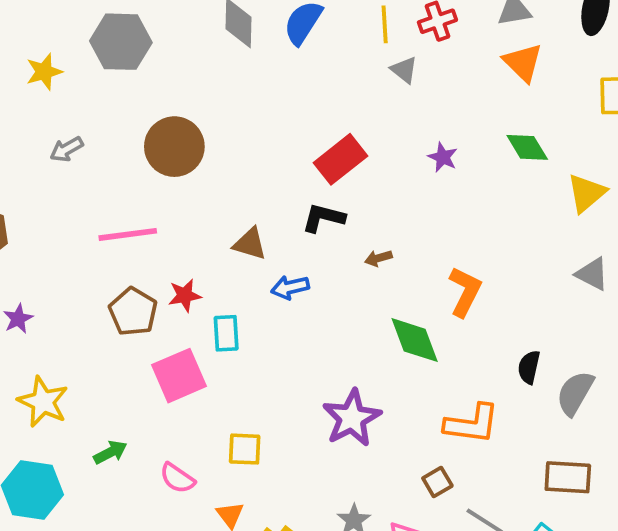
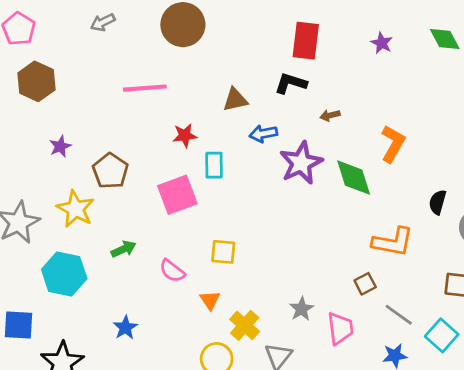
red rectangle: (341, 159) -> (306, 41), turned -48
brown triangle: (250, 244) -> (235, 100), turned -32
brown pentagon: (133, 312) -> (110, 171), moved
purple star: (352, 418) -> (301, 163), moved

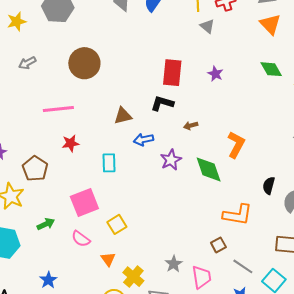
purple star: (382, 43) -> (215, 74), moved
red star: (185, 135) -> (71, 143), moved
purple star: (301, 163) -> (171, 160), size x0.7
pink square: (177, 195) -> (84, 203), moved
yellow square: (223, 252) -> (117, 224), turned -36

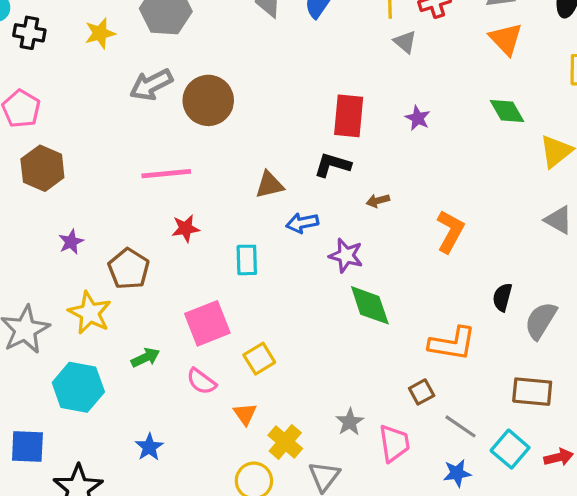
gray arrow: (27, 63) -> (151, 85), moved, size x1.5
purple star: (171, 160) -> (346, 255), turned -30
green diamond: (209, 169) -> (370, 305), moved

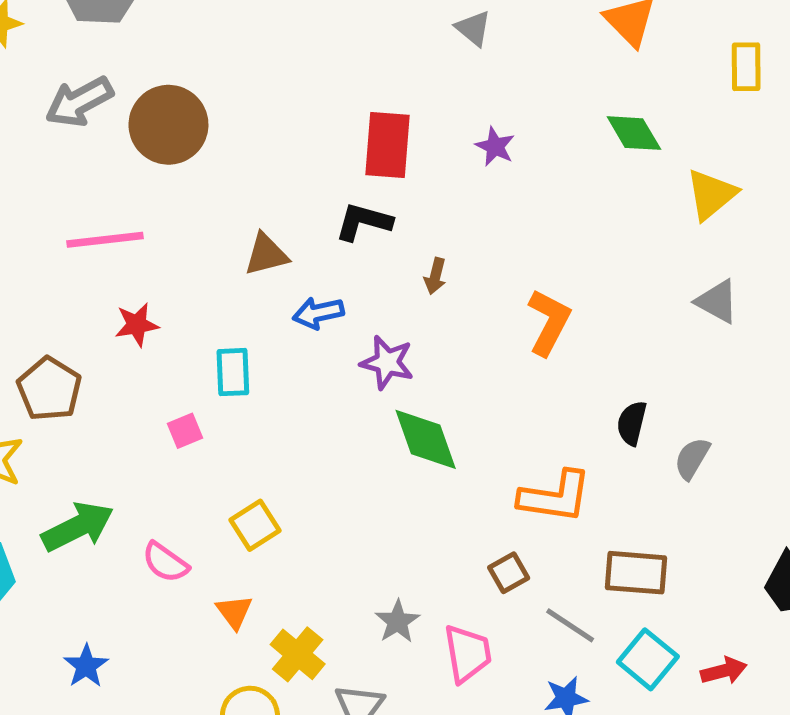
brown arrow: (378, 201) -> (435, 276), turned -60
gray semicircle: (541, 321) -> (692, 458), size x0.7
pink square: (207, 323) -> (185, 431), moved, size x0.5
green arrow: (145, 358) -> (78, 527), size x1.6
brown rectangle: (532, 392) -> (636, 573), moved

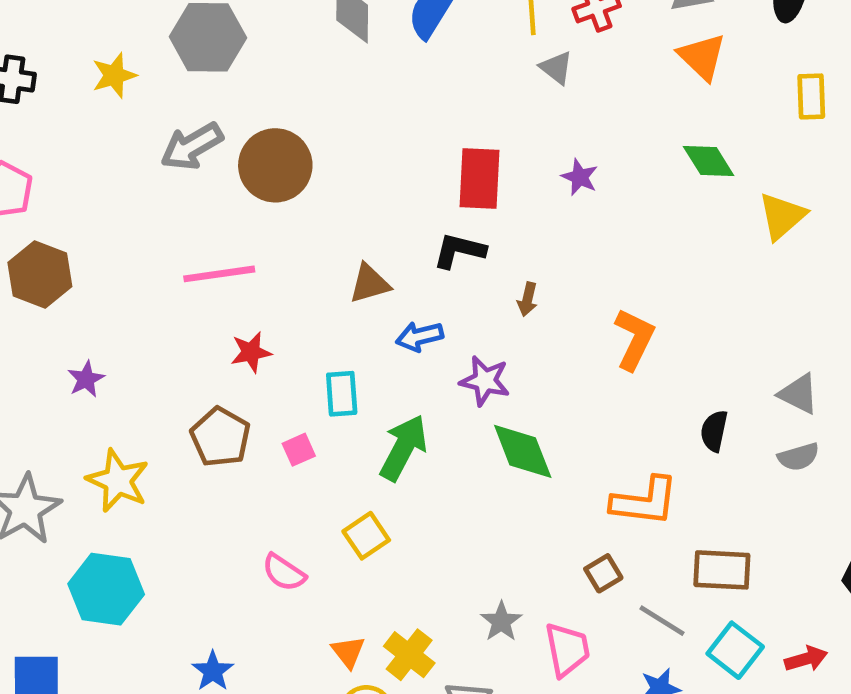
gray triangle: (717, 301) -> (799, 394), moved
brown pentagon: (49, 389) -> (220, 437), moved
gray semicircle: (692, 458) -> (798, 457), moved, turned -135
green arrow: (78, 527) -> (403, 448), moved, turned -34
orange triangle: (234, 612) -> (348, 652), moved

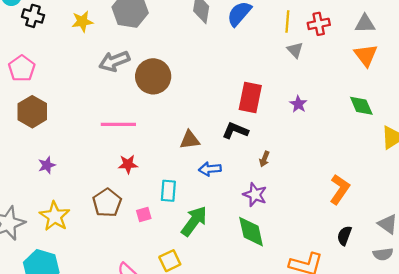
orange L-shape: (634, 339) -> (340, 189), moved
purple star: (485, 381) -> (255, 195), moved

